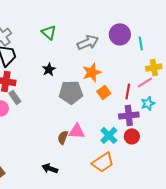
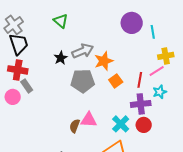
gray arrow: (88, 42) -> (83, 51), moved

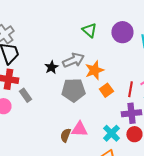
green triangle: (61, 21) -> (89, 30), moved
gray rectangle: (27, 86) -> (25, 95), moved

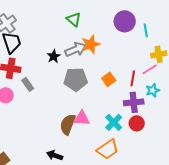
green triangle: (89, 30) -> (74, 19), moved
orange star: (94, 70) -> (91, 44), moved
brown semicircle: (65, 135) -> (68, 124), size x1.5

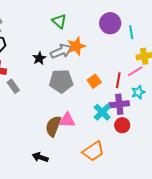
cyan cross: (114, 122) -> (102, 112), moved

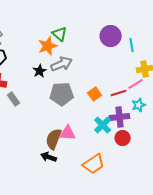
orange star: (76, 46) -> (48, 46), moved
red line: (118, 80) -> (119, 93), turned 63
black arrow: (40, 157) -> (49, 157), moved

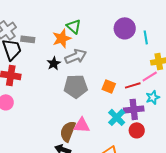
orange square: (95, 94) -> (109, 86), turned -32
gray rectangle: (14, 99) -> (28, 39), moved, turned -48

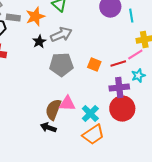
orange star: (62, 38) -> (35, 17), moved
cyan cross: (117, 117) -> (90, 114), moved
red circle: (137, 130) -> (122, 109), size x1.6

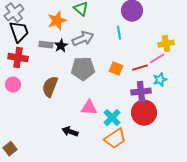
cyan line: (131, 16) -> (119, 33), moved
gray rectangle: (13, 18) -> (46, 45), moved
brown semicircle: (53, 110) -> (50, 87), moved

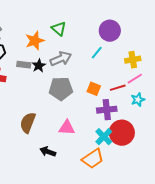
cyan line: (119, 33) -> (97, 53), turned 48
yellow cross: (166, 44) -> (133, 60), moved
brown semicircle: (50, 87) -> (28, 123), moved
purple cross: (141, 92) -> (107, 110), moved
cyan cross: (112, 118) -> (104, 137), moved

